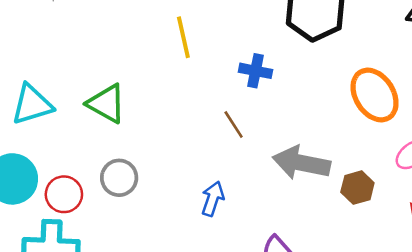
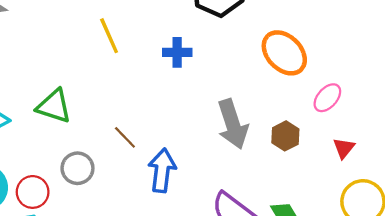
brown line: (234, 124) -> (125, 137), moved
gray arrow: (301, 163) -> (233, 124), turned -108
blue arrow: (213, 199) -> (162, 170), size x1.4

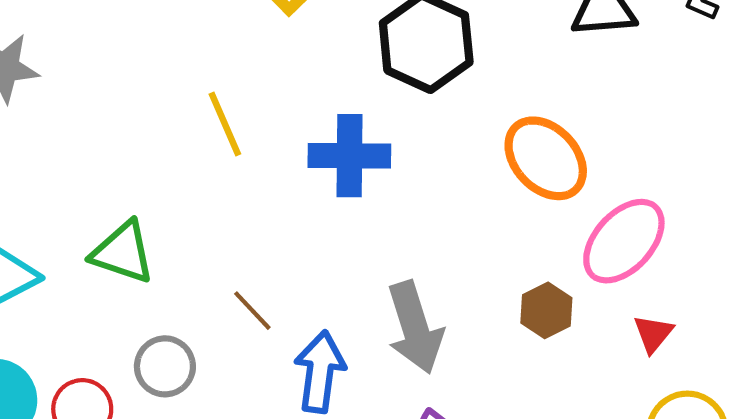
blue cross: (177, 52) -> (349, 156), size x1.5
pink ellipse: (327, 98) -> (624, 241), size x1.6
gray arrow: (233, 124) -> (415, 328), moved

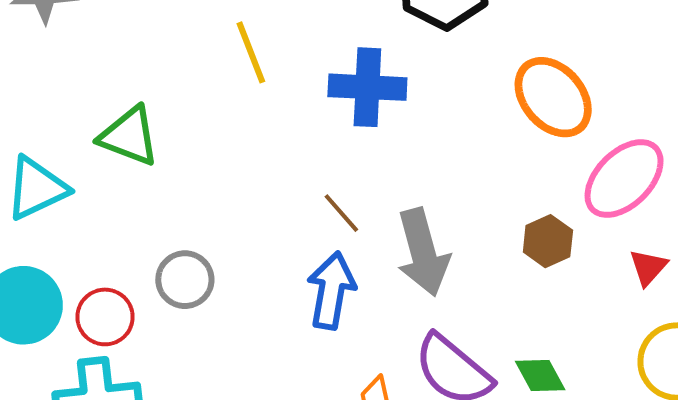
green triangle: (123, 252) -> (129, 136), moved
brown line: (252, 311) -> (341, 213), moved

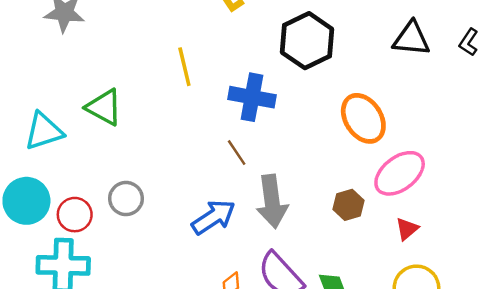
brown line: (341, 213) -> (237, 153), moved
blue arrow: (331, 291) -> (214, 217), turned 39

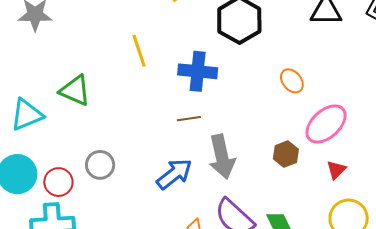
orange ellipse: (363, 118) -> (292, 81), size x0.6
brown line: (237, 153) -> (189, 119), turned -60

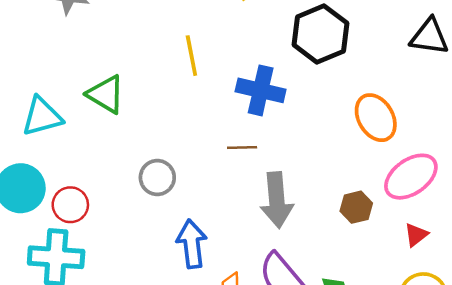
orange ellipse: (292, 81) -> (376, 118), size x1.5
gray circle: (100, 165) -> (157, 177), moved
blue arrow: (174, 174) -> (192, 244), moved, turned -66

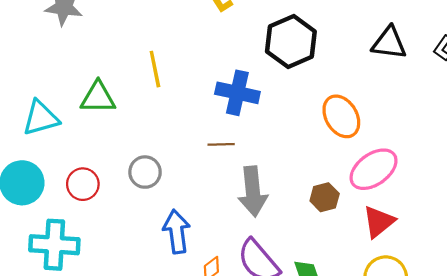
yellow line: (191, 56) -> (155, 69), moved
green triangle: (106, 94) -> (98, 97), turned -30
red circle: (70, 205) -> (83, 184), moved
red triangle: (416, 235) -> (379, 222), size x1.5

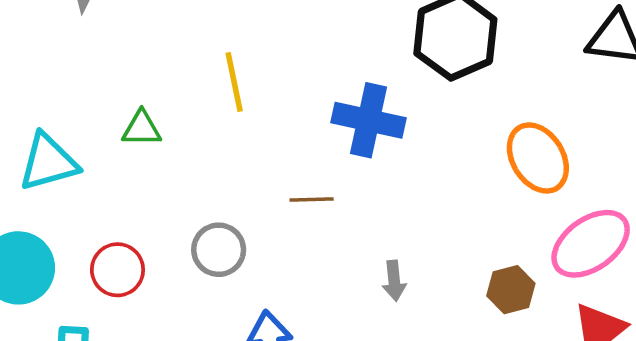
green triangle: (98, 97) -> (142, 129), size x0.7
brown line: (221, 144) -> (312, 200), moved
gray arrow: (253, 191) -> (394, 281), size x0.5

